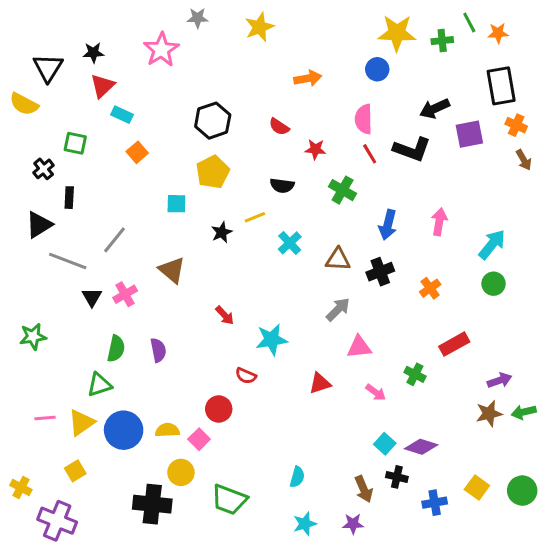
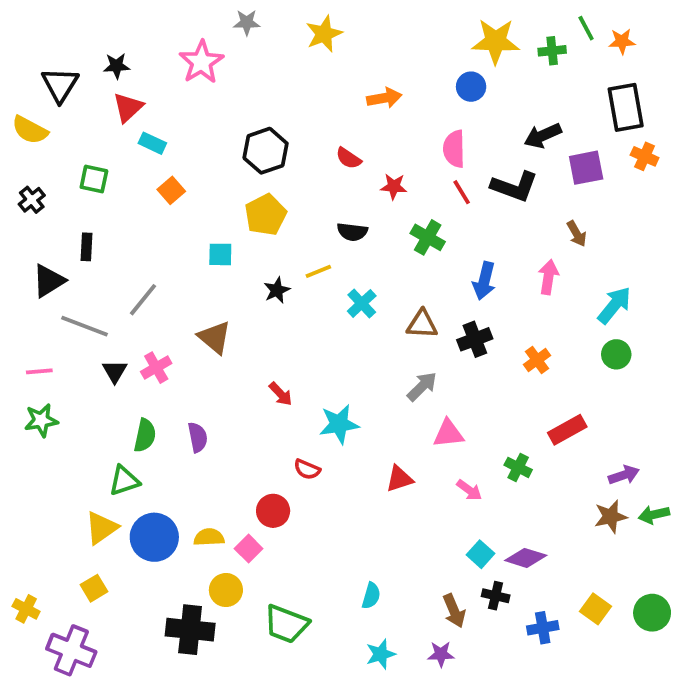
brown arrow: (524, 160) -> (577, 234), moved
black cross: (44, 169) -> (32, 200), moved
pink line: (45, 418) -> (39, 371), moved

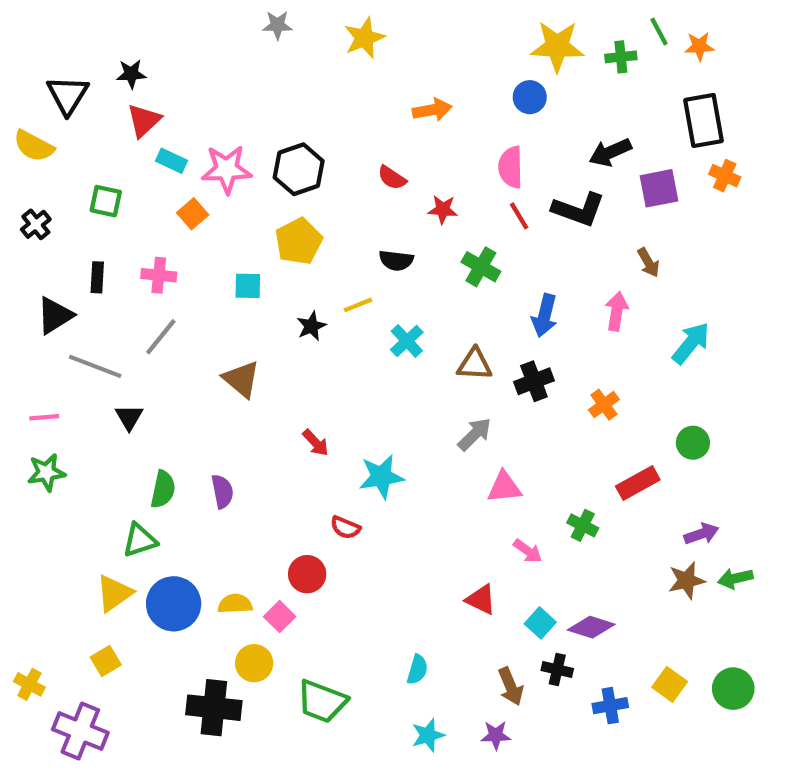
pink star: (201, 62) -> (227, 169), moved, turned 30
green circle: (616, 354) -> (693, 443), moved
pink cross: (156, 368) -> (159, 275), moved, turned 36
red triangle: (399, 479) -> (481, 600), moved, turned 44

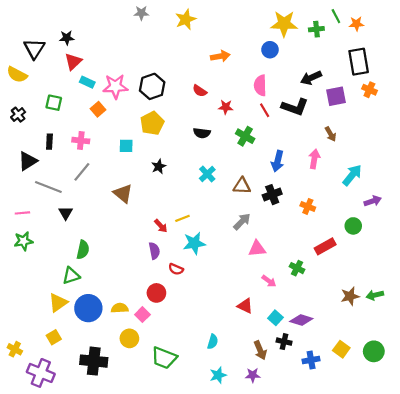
yellow line: (358, 305) -> (182, 218), moved
orange cross: (604, 405) -> (308, 206), turned -32
purple semicircle: (222, 491) -> (154, 251), moved
purple arrow: (701, 534) -> (373, 201), moved
black cross: (214, 708) -> (94, 361), moved

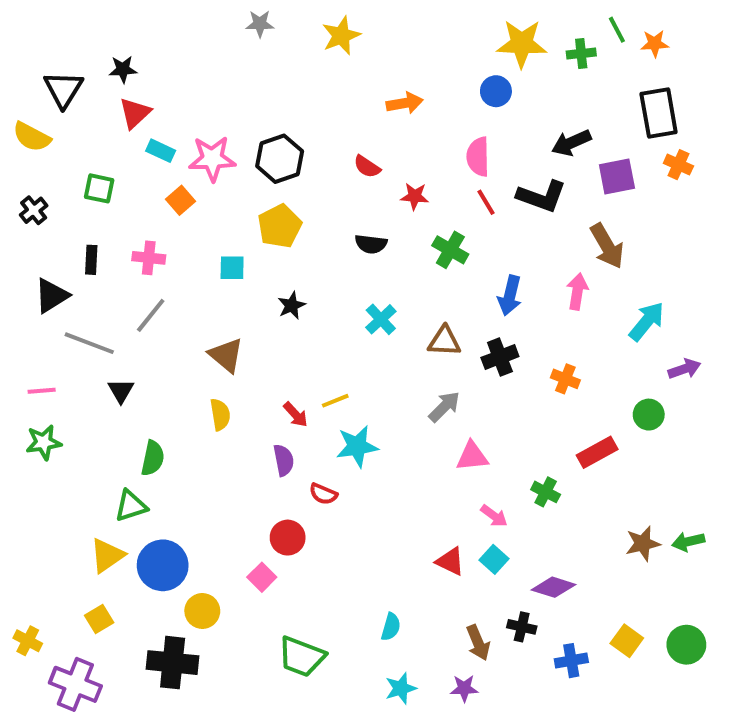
brown arrow: (331, 134) -> (607, 246), size x1.6
yellow semicircle: (120, 308) -> (220, 415), moved, turned 84
cyan square: (275, 318) -> (494, 559), moved
yellow circle: (129, 338) -> (202, 611), moved

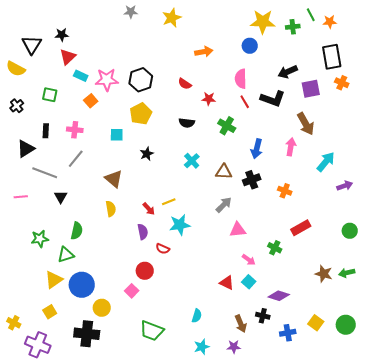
green circle: (649, 415) -> (350, 231), moved
green star: (44, 442) -> (40, 239), moved
brown star: (643, 544) -> (324, 274), turned 30

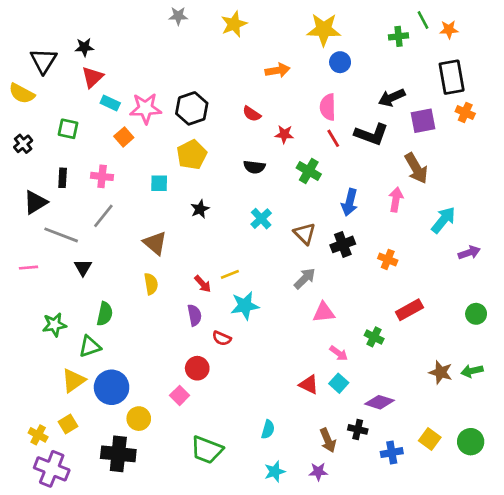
yellow star: (263, 22) -> (324, 30), moved
brown triangle: (224, 172) -> (305, 234), turned 42
yellow cross: (14, 323) -> (38, 435), moved

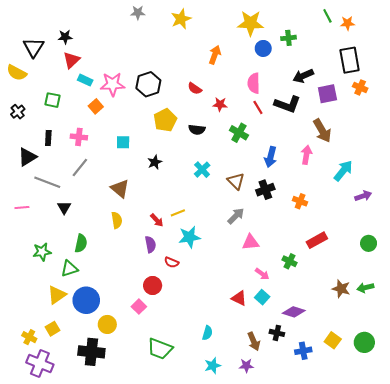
green cross: (399, 36) -> (288, 38), moved
orange arrow: (277, 70) -> (215, 55), turned -60
yellow pentagon: (192, 155) -> (165, 120), moved

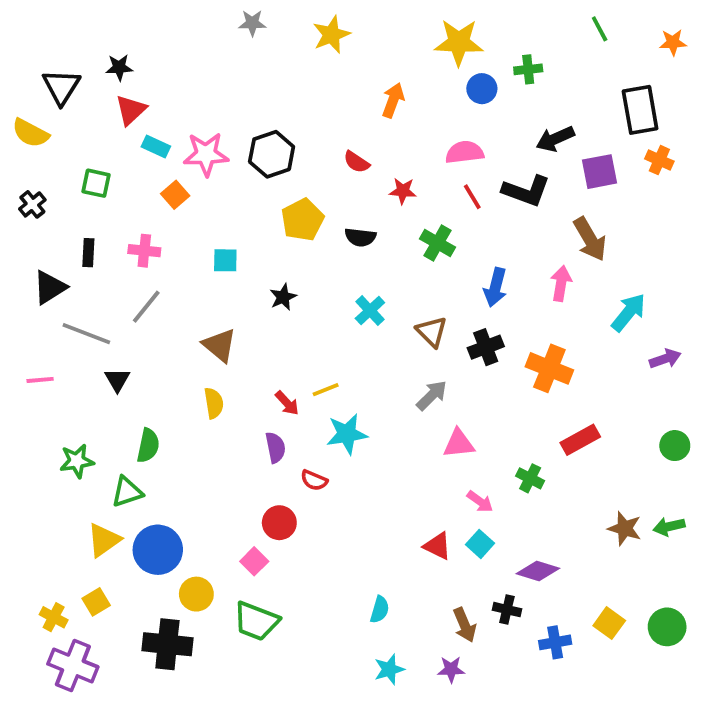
orange star: (347, 23) -> (673, 42), moved
pink semicircle: (254, 83) -> (465, 152), turned 84
orange cross: (300, 201) -> (549, 368), size x1.6
green trapezoid: (160, 349) -> (256, 621), moved

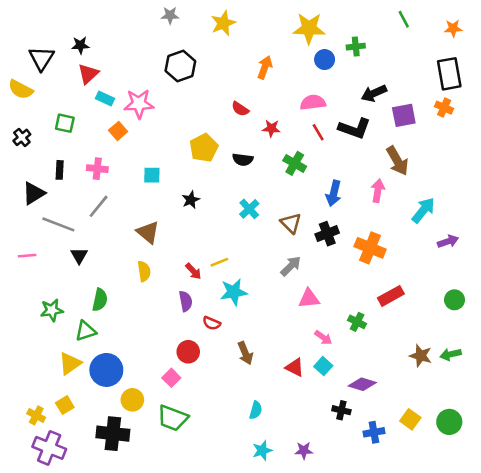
black rectangle: (640, 110) -> (449, 74), moved
black hexagon: (272, 154) -> (180, 66), moved
brown arrow: (465, 625) -> (245, 353), moved

